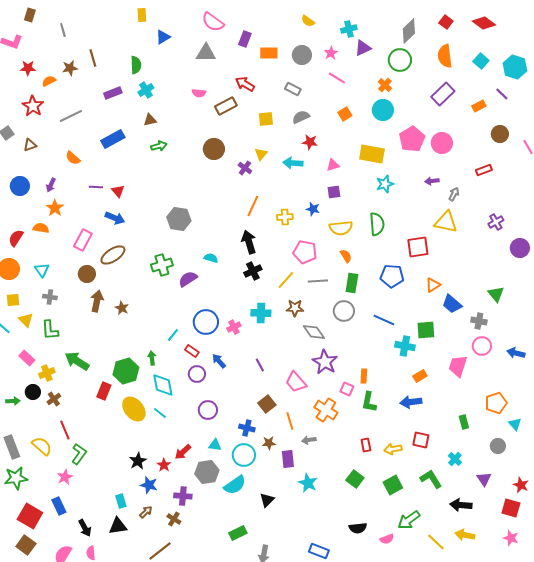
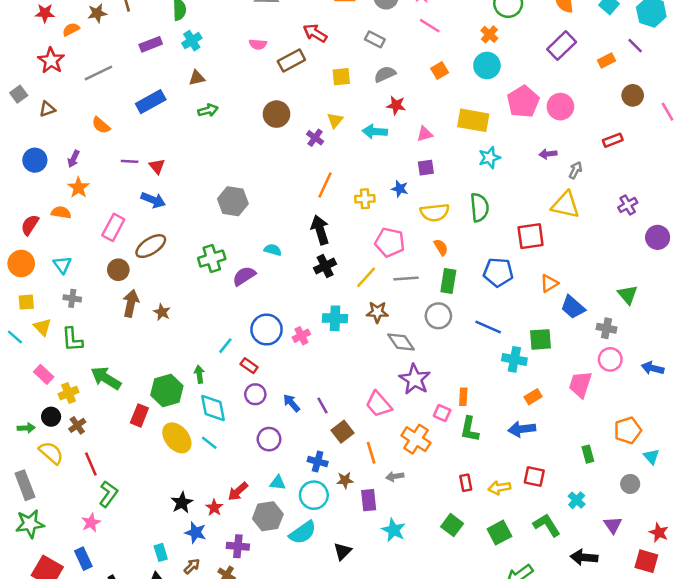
blue arrow: (219, 361) -> (291, 403), moved
purple line: (260, 365) -> (323, 405), moved
yellow semicircle: (42, 446) -> (51, 453), moved

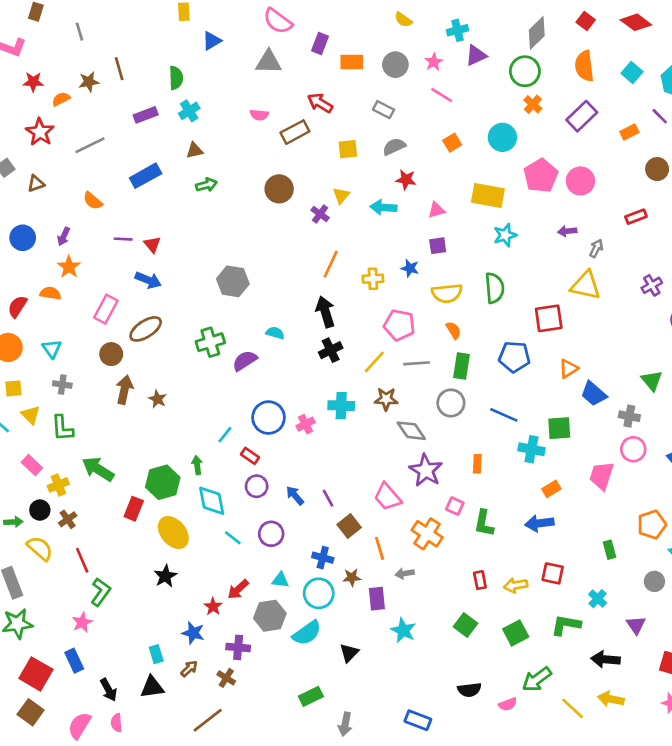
orange cross: (489, 34) -> (533, 104), moved
orange rectangle: (463, 397) -> (477, 464), moved
cyan line: (209, 443) -> (233, 538), moved
black star: (182, 503) -> (165, 576), moved
green L-shape: (547, 525) -> (566, 625), turned -48

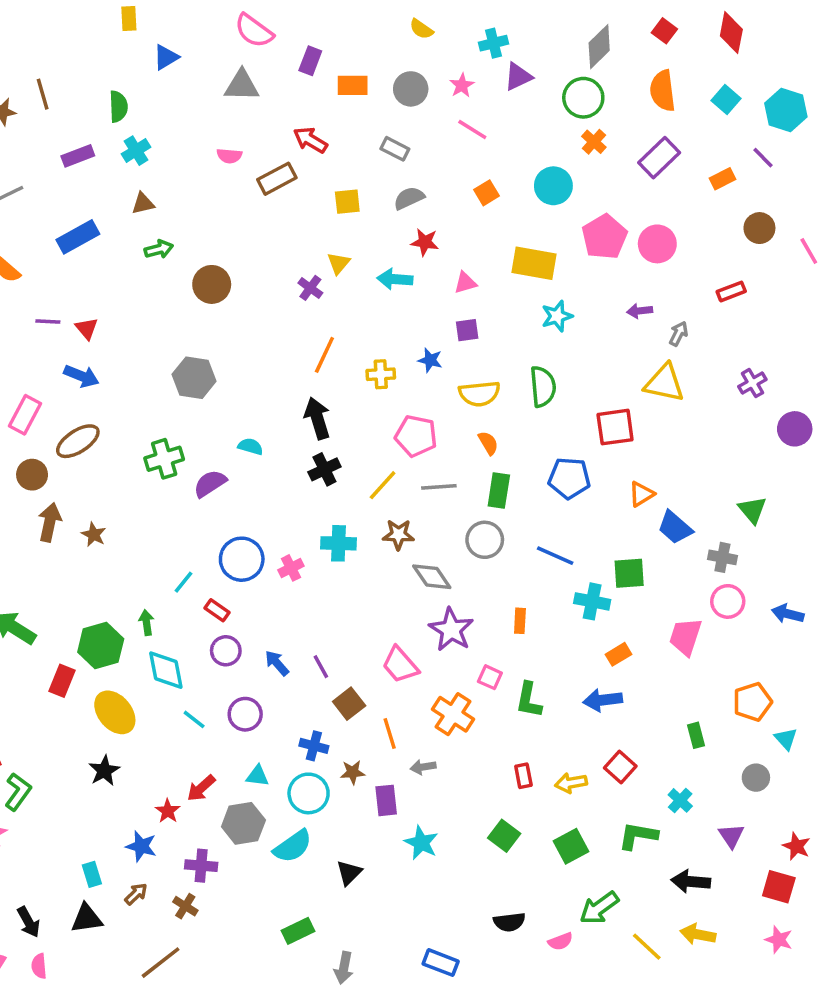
red diamond: (636, 22) -> (731, 33), turned 64
brown circle: (279, 189) -> (212, 284), moved
red square: (553, 573) -> (620, 767), turned 30

